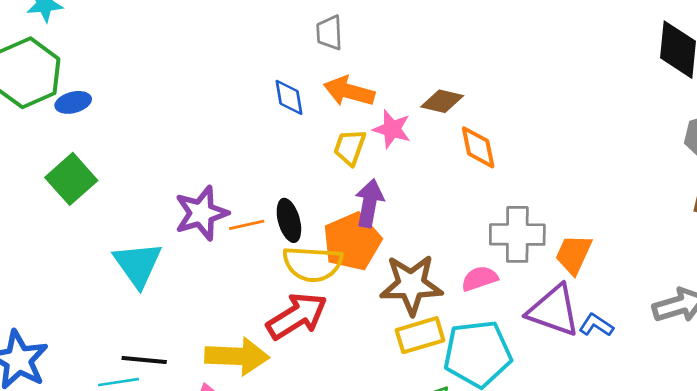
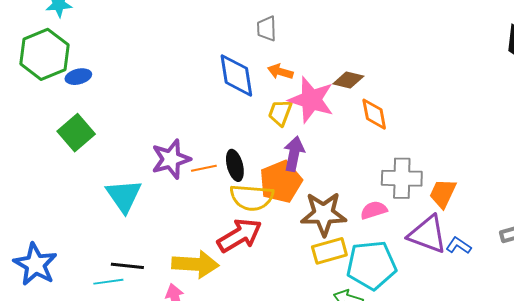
orange arrow: (349, 91) -> (280, 72), size x0.7
blue diamond: (289, 97) -> (236, 75), size x1.6
pink star: (392, 129) -> (311, 100), size x1.6

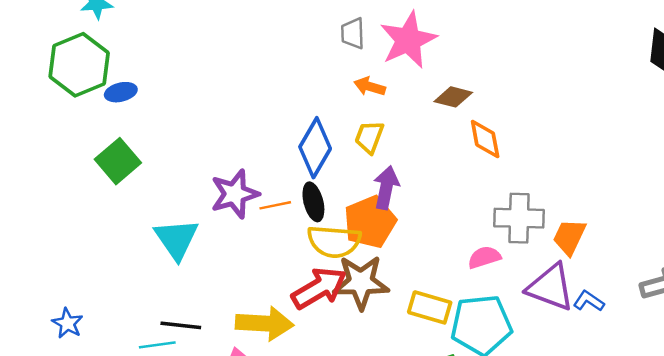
blue diamond: (236, 75) -> (315, 148), moved, turned 39
pink star: (311, 100) -> (408, 40), moved, turned 30
brown star: (324, 214) -> (361, 282), moved
yellow rectangle: (329, 251) -> (430, 307), turned 32
blue star: (35, 264) -> (67, 323), size x0.6

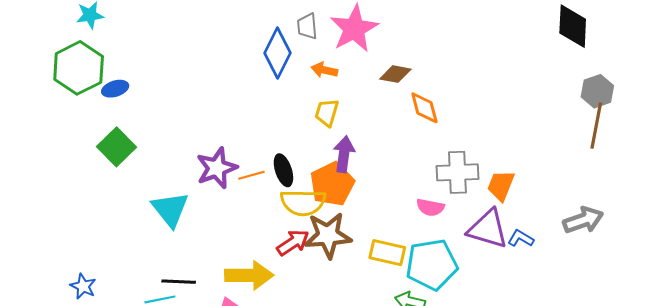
blue diamond: (315, 148) -> (278, 53), moved
pink semicircle: (484, 257) -> (430, 207), turned -148
red arrow: (319, 288) -> (293, 243), size x0.7

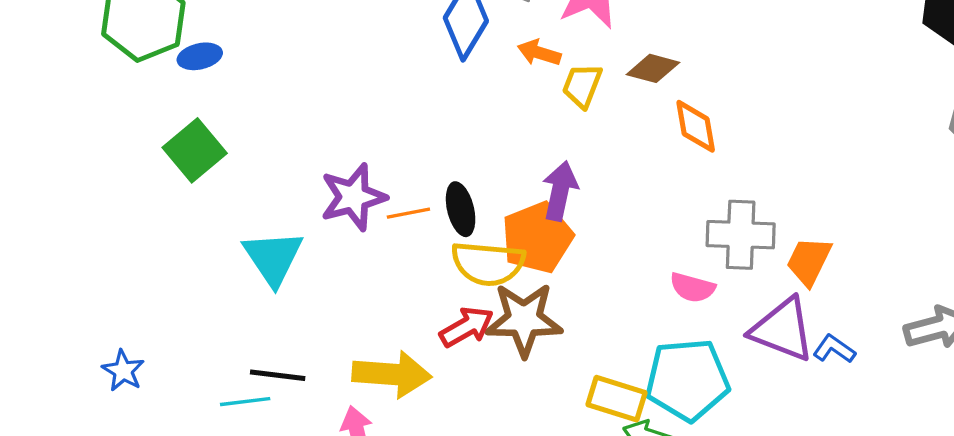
yellow trapezoid: (327, 113) -> (582, 86), moved
yellow rectangle: (387, 253) -> (616, 399), moved

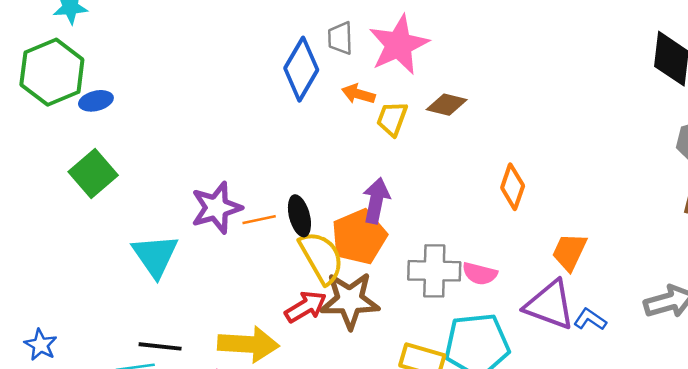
orange diamond: (696, 126) -> (513, 187), moved, turned 30
gray cross: (741, 235) -> (434, 271), moved
yellow semicircle: (488, 263) -> (321, 257), turned -124

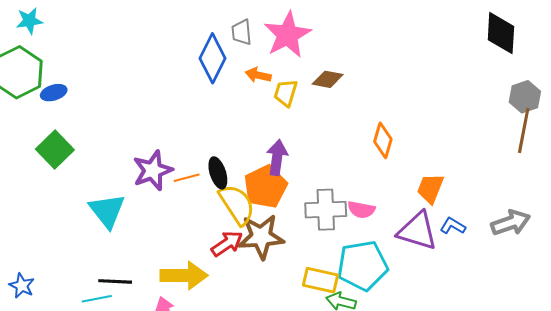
blue L-shape: (590, 319) -> (453, 226), moved

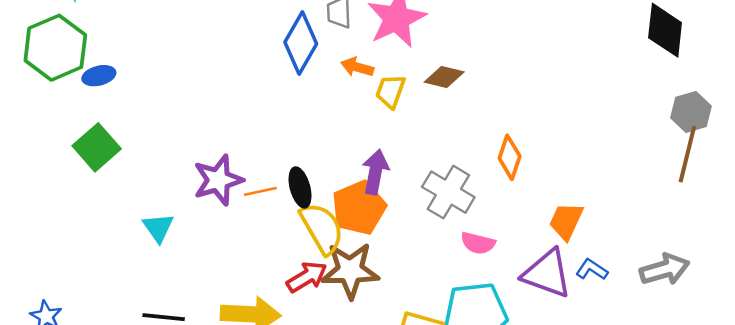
gray cross: (326, 210) -> (448, 192), moved, turned 30
cyan triangle: (107, 211) -> (158, 228), size x0.7

